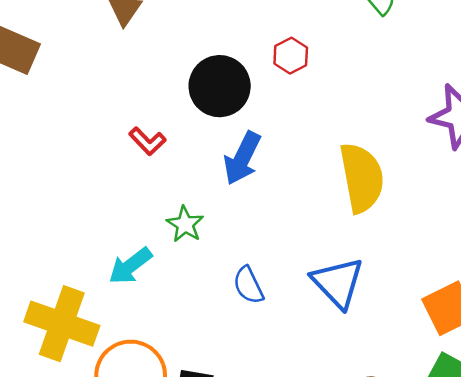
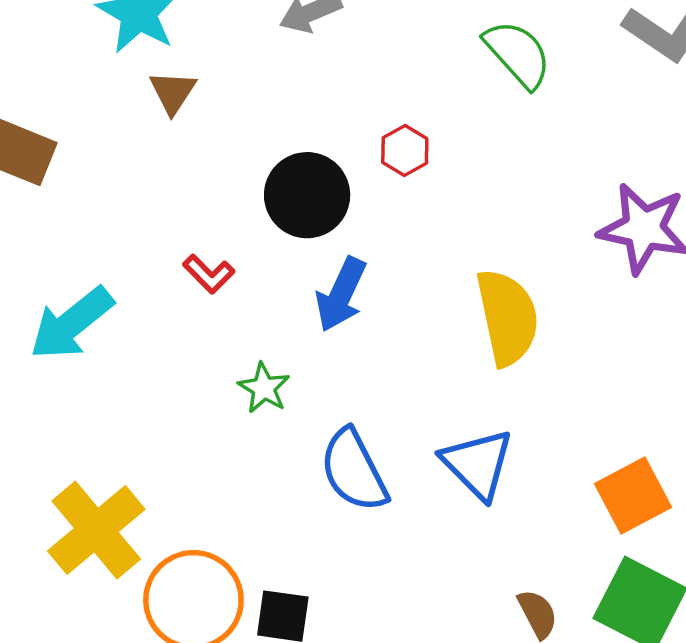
cyan arrow: (130, 266) -> (71, 323), moved, size x1.4
blue semicircle: (248, 285) -> (354, 470), size x1.6
yellow cross: (62, 324) -> (96, 530), turned 32

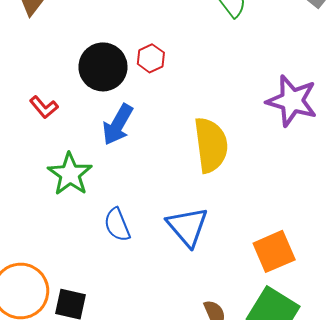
red hexagon: (405, 150) -> (151, 58), moved
green star: (264, 388) -> (70, 174), size x1.5
blue semicircle: (354, 470) -> (117, 225), size x0.7

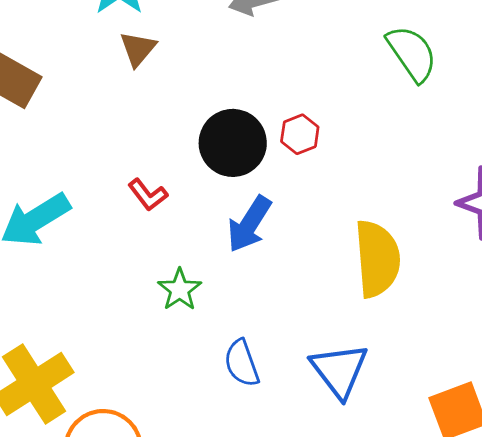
green star: (70, 174) -> (180, 290), size x0.7

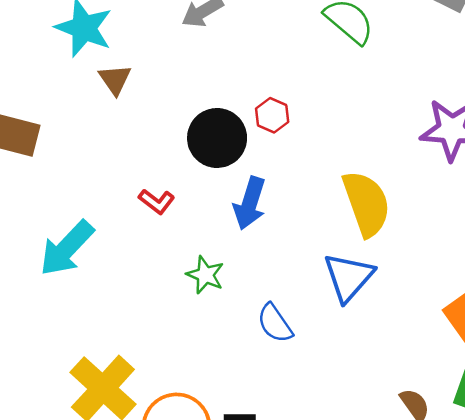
blue triangle: (339, 370) -> (349, 277), moved, turned 34

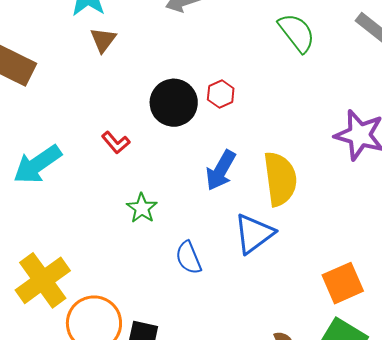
blue arrow: (250, 203) -> (221, 170), moved

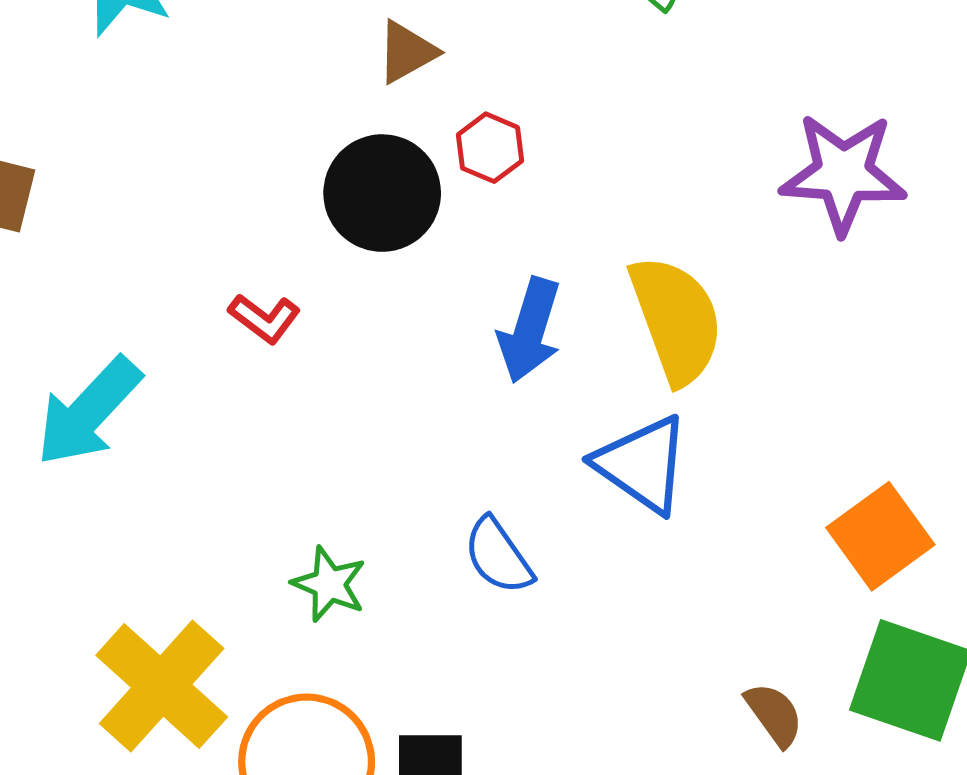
brown triangle: (103, 40) -> (407, 52), moved, turned 36
green star: (142, 208) -> (329, 584), moved
blue triangle: (254, 234) -> (642, 464), turned -36

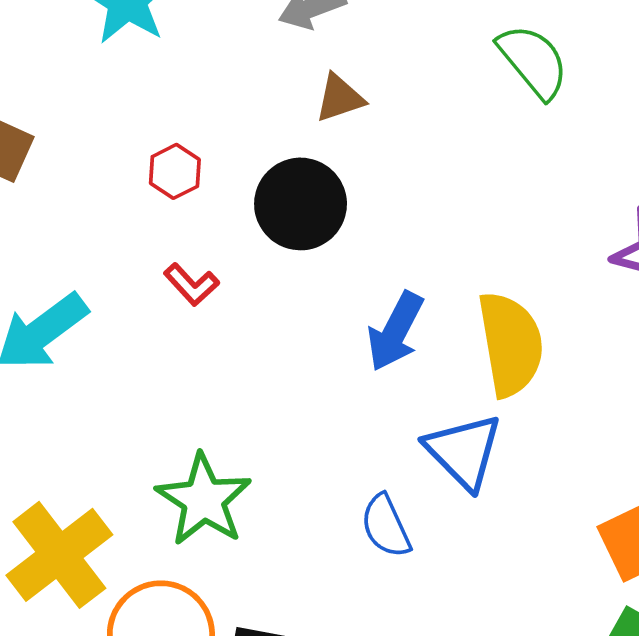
red hexagon: (490, 148) -> (175, 171), moved
blue semicircle: (498, 556) -> (386, 526), moved
green star: (329, 584) -> (204, 500), size x1.6

